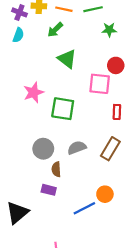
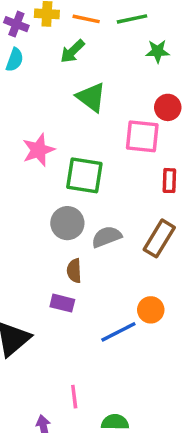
gray circle: (43, 149) -> (67, 223), moved

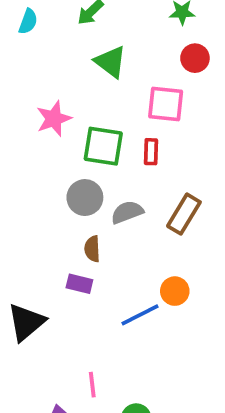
red circle: (168, 107) -> (195, 58), moved
red rectangle: (169, 181) -> (151, 152), moved

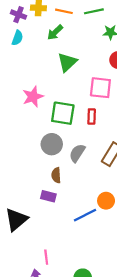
green triangle: (111, 62) -> (67, 62), turned 40
gray semicircle: (127, 212) -> (77, 153), turned -36
pink line: (92, 385) -> (46, 257), moved

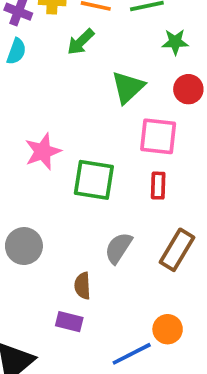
green triangle: (67, 62) -> (128, 87), moved
red rectangle: (92, 117) -> (158, 186), moved
gray circle: (52, 144) -> (24, 246), moved

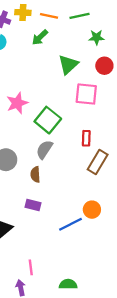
green square: (94, 180) -> (48, 120), turned 30
red rectangle: (158, 186) -> (86, 138), moved
gray semicircle: (118, 248) -> (44, 150), moved
brown semicircle: (83, 286) -> (35, 174), moved

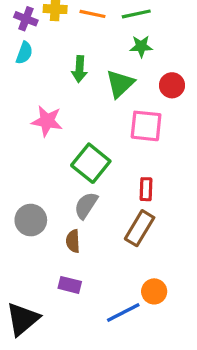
green arrow: (40, 37) -> (79, 69), moved, turned -42
green star: (96, 37) -> (141, 46), moved
pink star: (17, 103) -> (47, 121), moved, turned 30
brown rectangle: (98, 162) -> (140, 228), moved

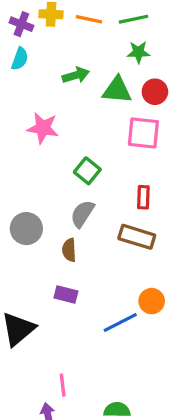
green arrow: (79, 69) -> (76, 75), turned -110
green triangle: (120, 84) -> (117, 90), turned 48
red circle: (172, 85) -> (155, 92), moved
green square: (91, 163) -> (87, 171), size x0.7
brown rectangle: (140, 228) -> (137, 237), turned 76

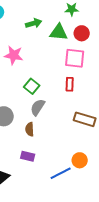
green square: (87, 171) -> (32, 86), moved
red rectangle: (143, 197) -> (70, 84), moved
brown rectangle: (137, 237) -> (85, 119), moved

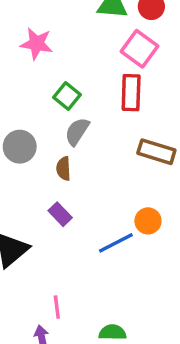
pink square: (75, 58) -> (140, 49), turned 30
red rectangle: (70, 84) -> (131, 93), size x1.5
purple rectangle: (28, 156) -> (60, 214), turned 32

